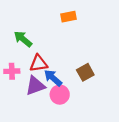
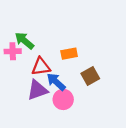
orange rectangle: (69, 17) -> (69, 54), moved
pink cross: (12, 71) -> (13, 51), moved

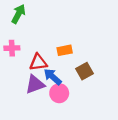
green arrow: (24, 41) -> (18, 14), moved, turned 78

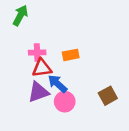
pink cross: (12, 48) -> (37, 53), moved
brown square: (84, 71) -> (108, 96), moved

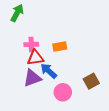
pink circle: (65, 102) -> (63, 92), moved

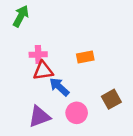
orange rectangle: (60, 47) -> (85, 57), moved
purple triangle: (32, 78) -> (39, 117), moved

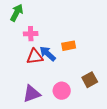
pink cross: (38, 55) -> (31, 34), moved
blue arrow: (59, 87) -> (48, 54), moved

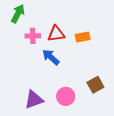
orange rectangle: (69, 46) -> (83, 37), moved
red triangle: (35, 57) -> (56, 34), moved

